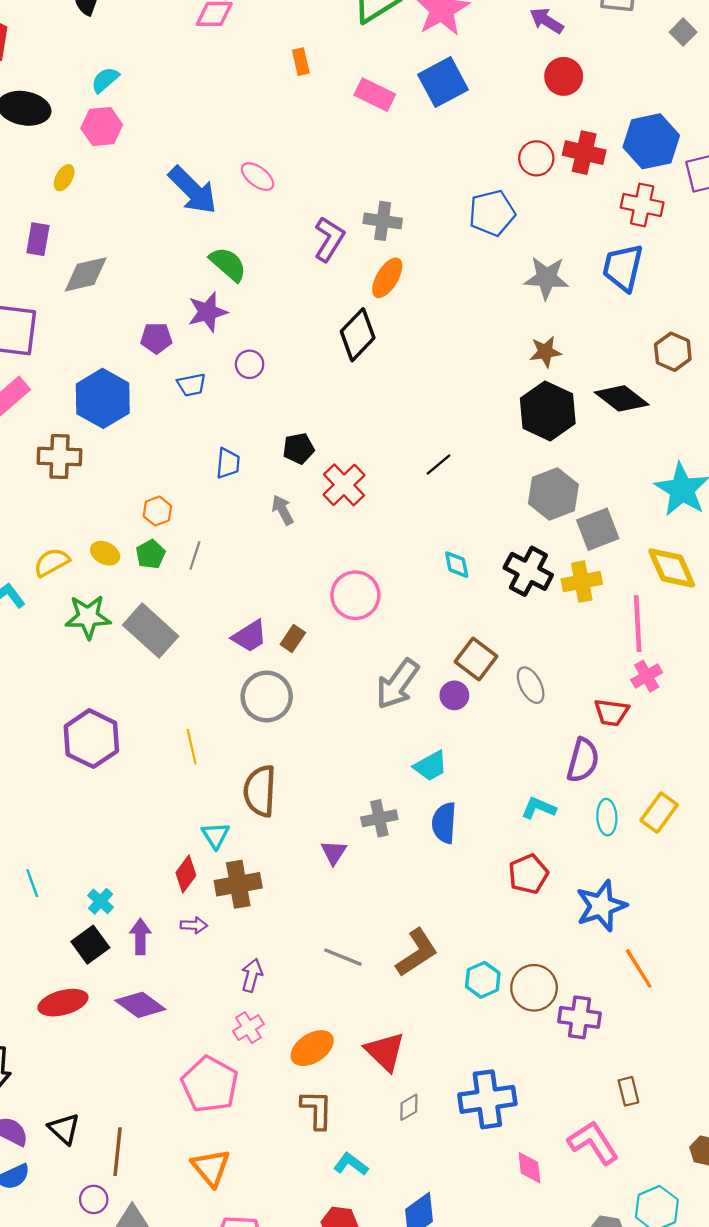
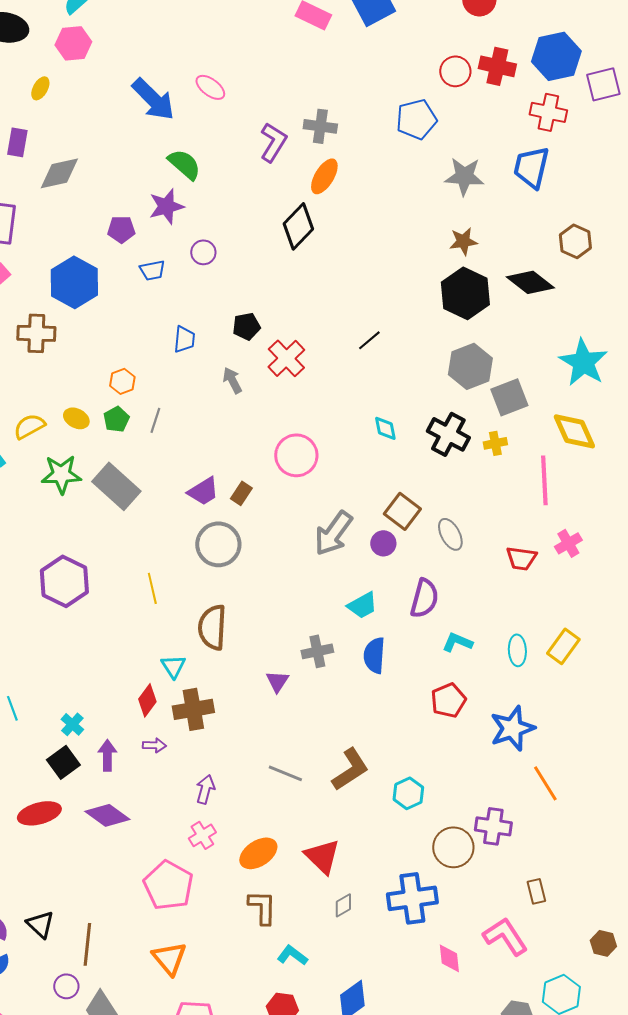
yellow cross: (582, 582) -> (495, 443), size x0.7
pink cross: (647, 676) -> (568, 543), moved
purple semicircle: (583, 760) -> (424, 598), moved
brown circle: (534, 988) -> (453, 847), moved

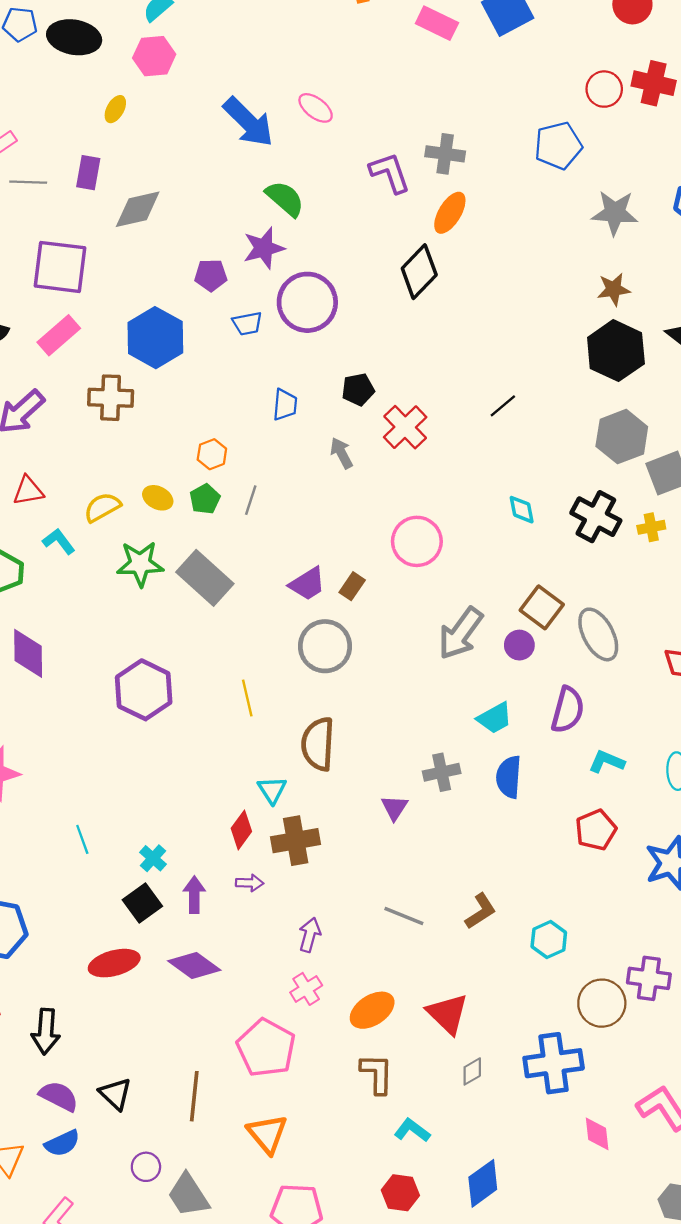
purple L-shape: (273, 142) -> (390, 173), turned -51
purple circle: (203, 252) -> (307, 302), size x2.0
gray ellipse: (450, 534) -> (598, 634), size x1.4
brown L-shape: (350, 769) -> (480, 911), size x0.7
brown line: (87, 944) -> (194, 1096), moved

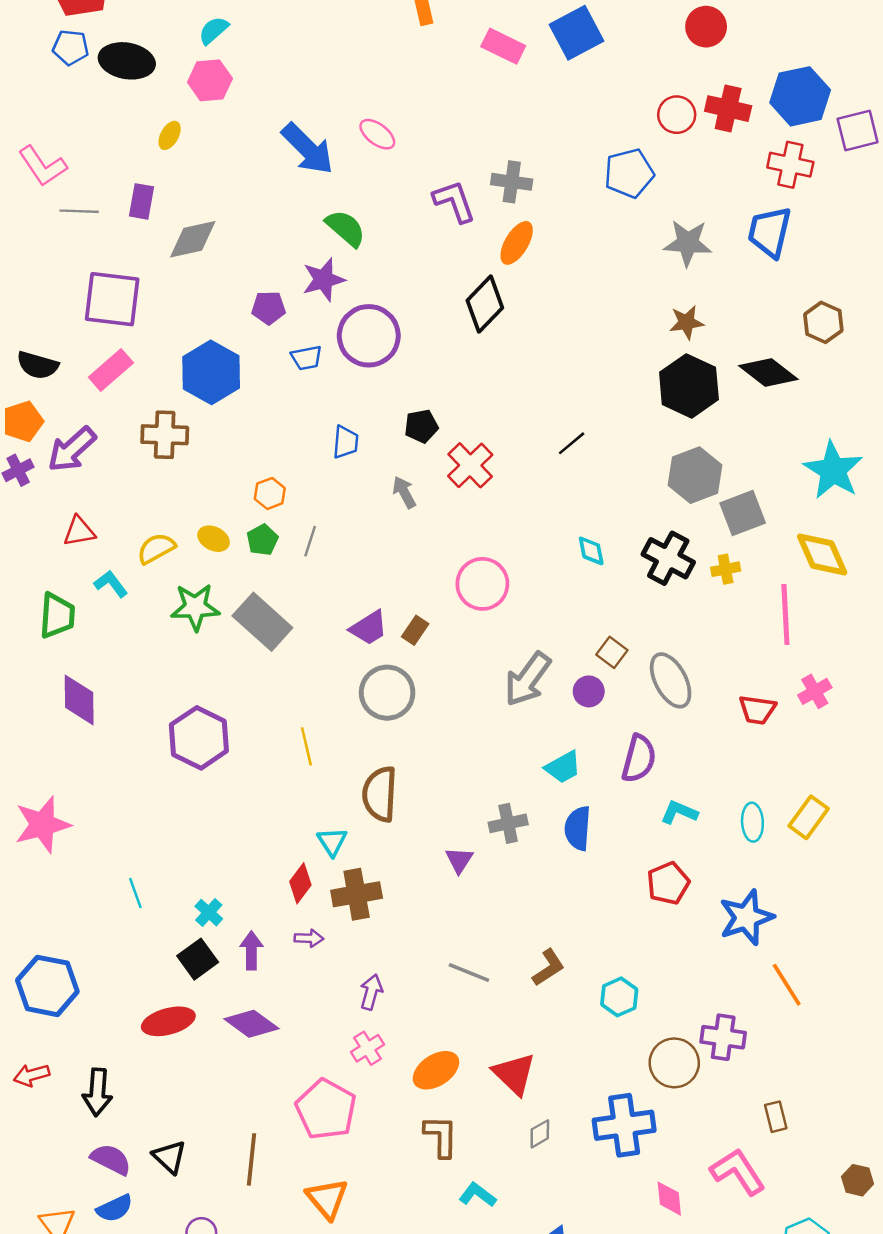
brown square: (542, 607) -> (612, 652), size x0.7

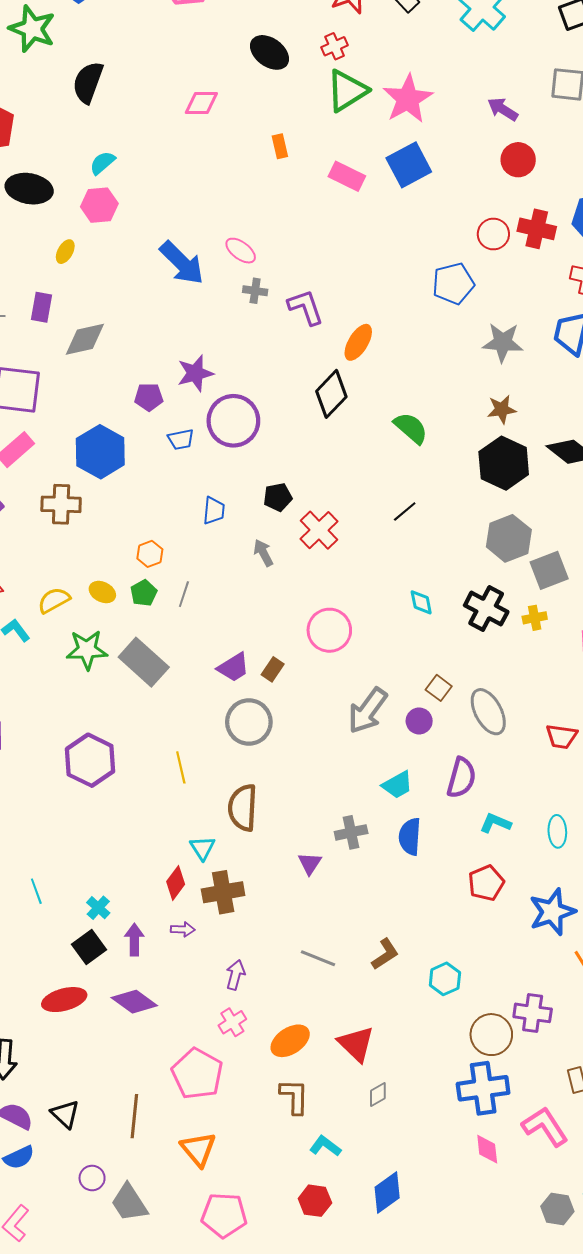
gray cross: (512, 182) -> (255, 291), moved, size x0.7
green semicircle: (346, 228) -> (411, 428), moved
blue cross: (624, 1125) -> (483, 1088), moved

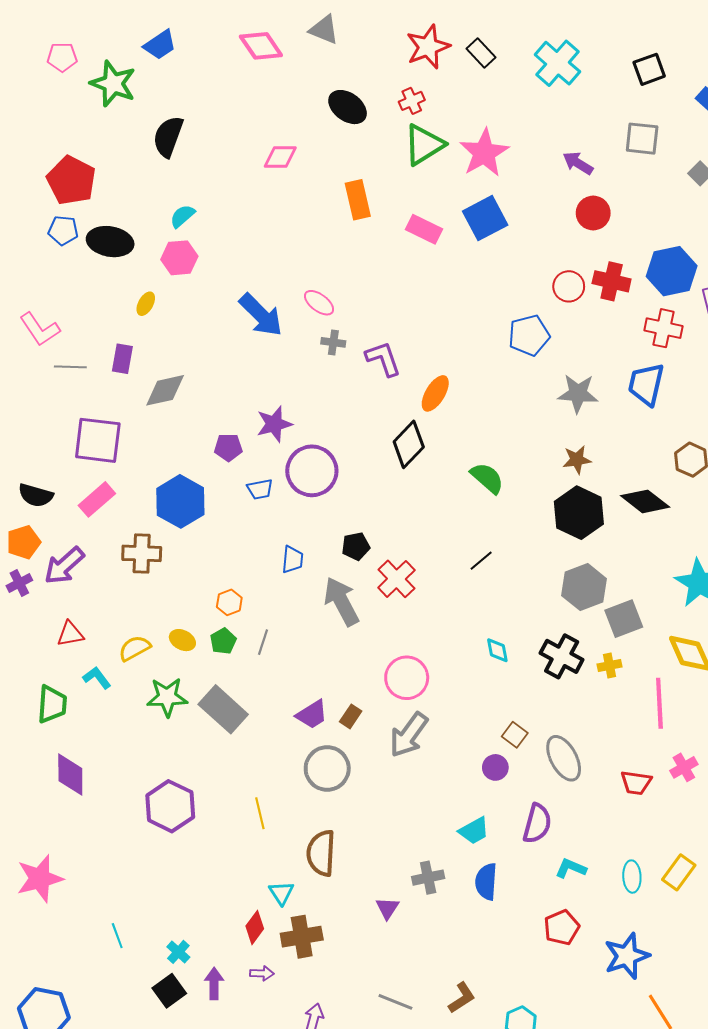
orange rectangle: (280, 146) -> (358, 200), size x1.6
gray arrow: (263, 553) -> (341, 601), size x1.8
gray arrow: (368, 711) -> (409, 735), moved

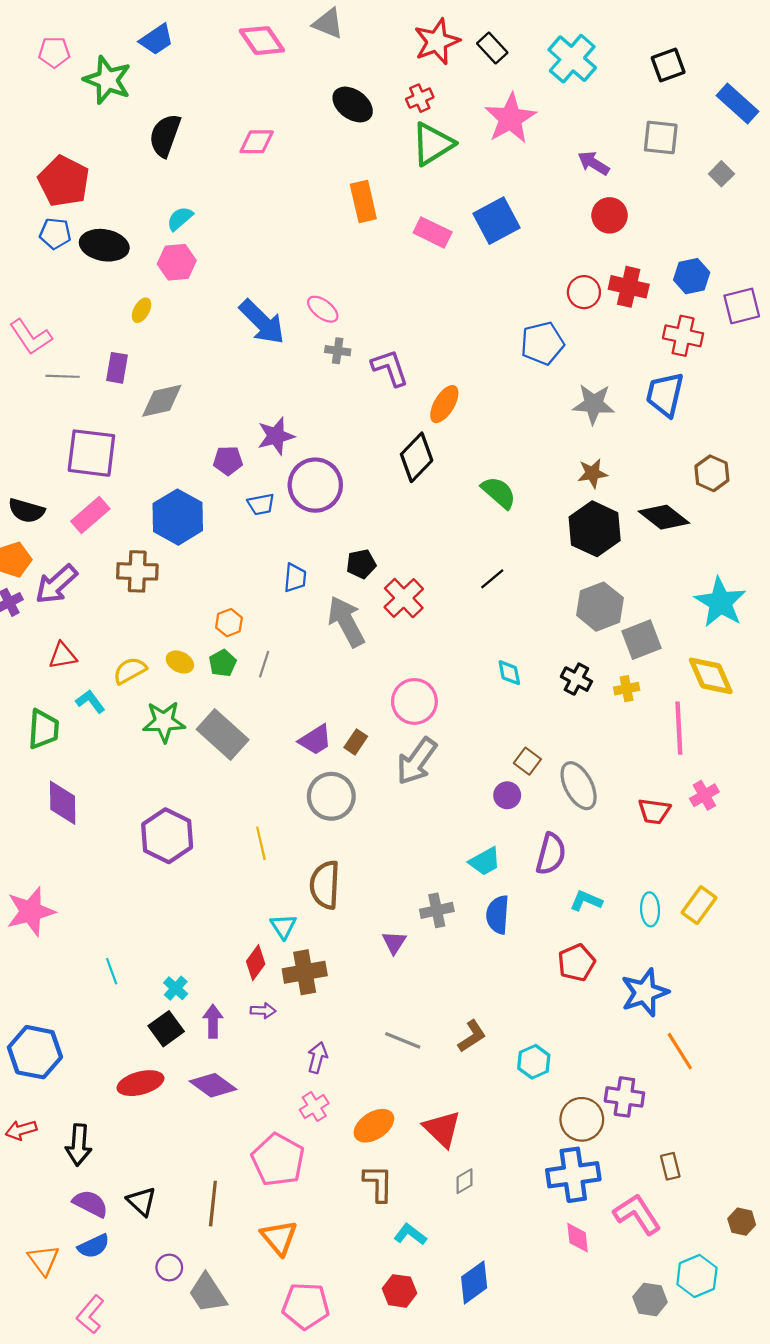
pink star: (484, 153) -> (510, 118), moved
pink diamond: (280, 157) -> (257, 142), moved
blue hexagon: (672, 271) -> (692, 276), size x0.7
black cross: (562, 656) -> (576, 679), size x0.7

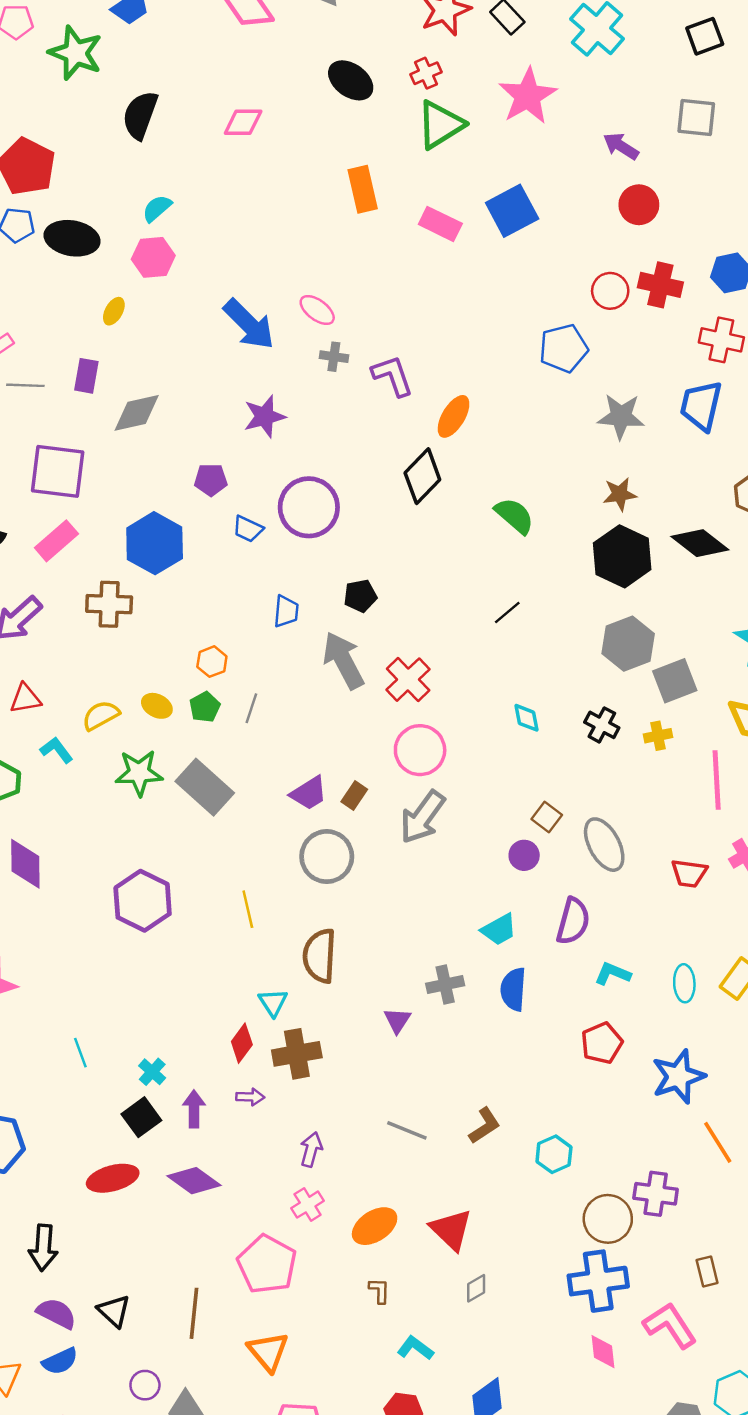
purple star: (276, 436) -> (265, 416), moved
blue trapezoid: (261, 504) -> (248, 529), turned 36
red cross: (404, 598) -> (408, 680), moved
brown L-shape: (378, 1183) -> (379, 1291), size x0.6

